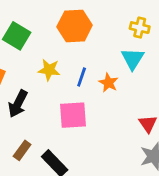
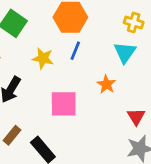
blue line: (82, 77) -> (75, 51), moved
orange star: (108, 83) -> (106, 84), moved

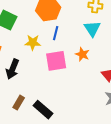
pink square: (64, 104) -> (56, 61), moved

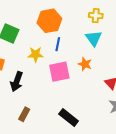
black rectangle: (43, 110) -> (69, 117), moved

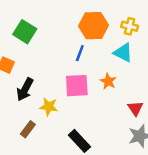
orange hexagon: (49, 21) -> (93, 26), moved
cyan triangle: (94, 38) -> (123, 53), turned -36
yellow star: (36, 54) -> (49, 107), moved

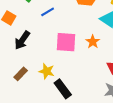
blue line: (80, 53) -> (48, 12), moved, turned 32
yellow star: (49, 107) -> (47, 71), moved

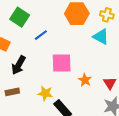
orange star: (93, 42) -> (85, 80), moved
brown rectangle: (21, 74) -> (12, 92), moved, turned 40

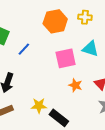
cyan triangle: (101, 37) -> (90, 49), moved
pink square: (62, 63) -> (66, 58), moved

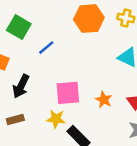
pink square: (66, 58) -> (68, 93), moved

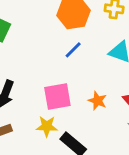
blue line: (46, 48) -> (73, 50), moved

